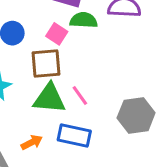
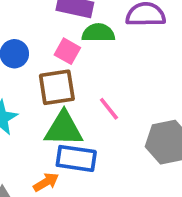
pink line: (80, 95) -> (109, 109), moved
blue rectangle: (74, 136) -> (76, 158), moved

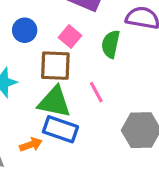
green semicircle: (98, 33) -> (111, 44), moved, turned -88

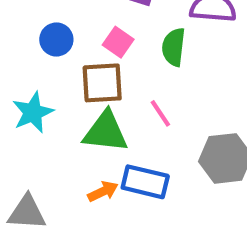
blue rectangle: (60, 129) -> (145, 182), moved
orange arrow: (31, 145) -> (103, 191), moved

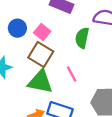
pink square: (118, 42) -> (42, 32), moved
brown square: (102, 83) -> (41, 54), turned 30

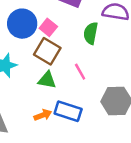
blue circle: (17, 28) -> (22, 24), size x1.5
green triangle: (40, 82) -> (47, 80), size x0.7

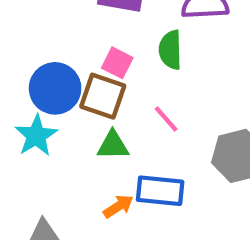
blue circle: (22, 24) -> (55, 88), moved
pink square: (48, 27) -> (117, 63), moved

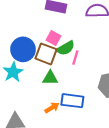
green semicircle: (170, 50) -> (66, 48), moved, turned -120
pink line: (166, 119) -> (75, 58), moved, turned 56

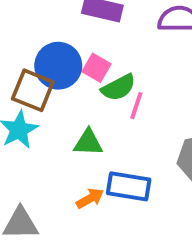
blue circle: (23, 49) -> (58, 66), moved
brown square: (46, 54) -> (33, 90), moved

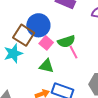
pink square: (96, 68) -> (46, 43), moved
pink line: (136, 106) -> (74, 52), turned -56

